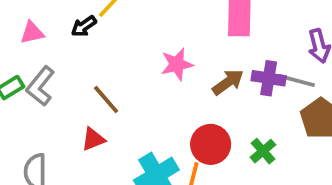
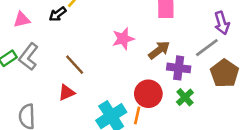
purple cross: (269, 78) -> (179, 68), moved
gray line: (297, 81) -> (207, 48), turned -50

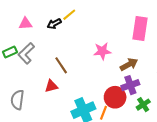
purple cross: (179, 68) -> (130, 85), moved, turned -36

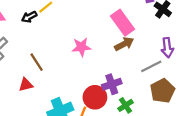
pink rectangle: (140, 28) -> (123, 23), turned -45
brown arrow: (129, 64) -> (124, 44), moved

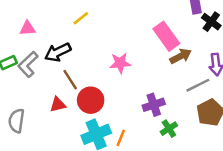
black arrow: (29, 17) -> (58, 52), moved, size x1.5
brown arrow: (124, 44) -> (181, 56), moved
red circle: (95, 97) -> (91, 100), moved

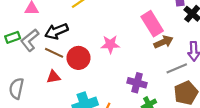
brown line: (70, 80) -> (54, 53), moved, turned -36
red circle: (91, 100) -> (78, 58), moved
purple cross: (154, 105) -> (137, 83), turned 30

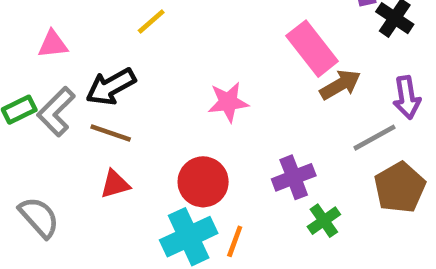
red circle: (78, 58) -> (203, 182), moved
purple cross: (137, 83) -> (294, 177), turned -30
gray semicircle: (16, 88) -> (39, 217), turned 132

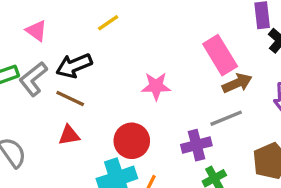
pink triangle: (53, 44) -> (36, 31), turned 35
gray line: (375, 138) -> (226, 118), moved

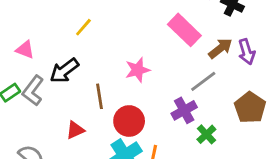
brown arrow: (237, 83) -> (220, 48), moved
brown line: (70, 99) -> (100, 96), moved, turned 70

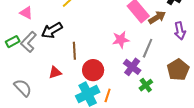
brown arrow: (220, 48) -> (157, 17), moved
pink star: (138, 70) -> (121, 40), moved
gray line: (203, 81) -> (148, 48), turned -36
purple cross: (184, 110) -> (132, 67), turned -30

